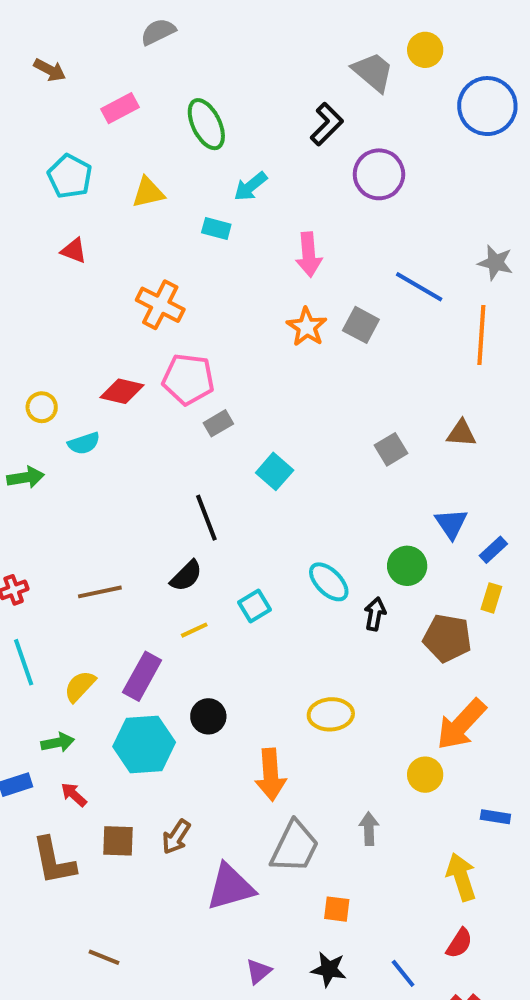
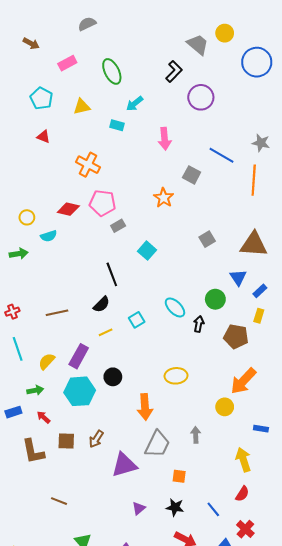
orange star: (307, 327) -> (164, 198), moved
brown triangle: (461, 433) -> (254, 244), moved, size x1.8

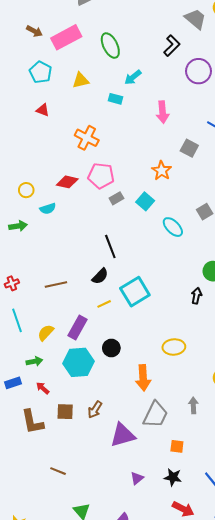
brown arrow: (31, 43) -> (34, 31), moved
pink rectangle: (67, 63) -> (66, 37), size x1.6
cyan square: (147, 251) -> (145, 201), moved
cyan ellipse: (175, 307) -> (173, 227), moved
cyan square: (137, 320) -> (135, 292), size x1.8

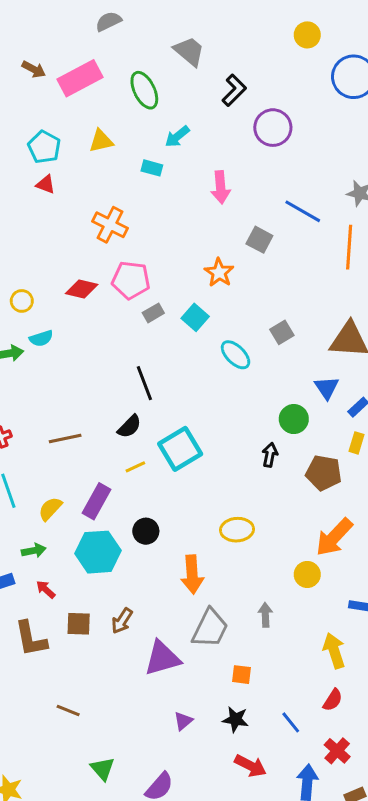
gray trapezoid: (195, 19) -> (189, 51), moved
cyan pentagon: (41, 72) -> (44, 147), moved
cyan semicircle: (48, 209) -> (41, 338), moved

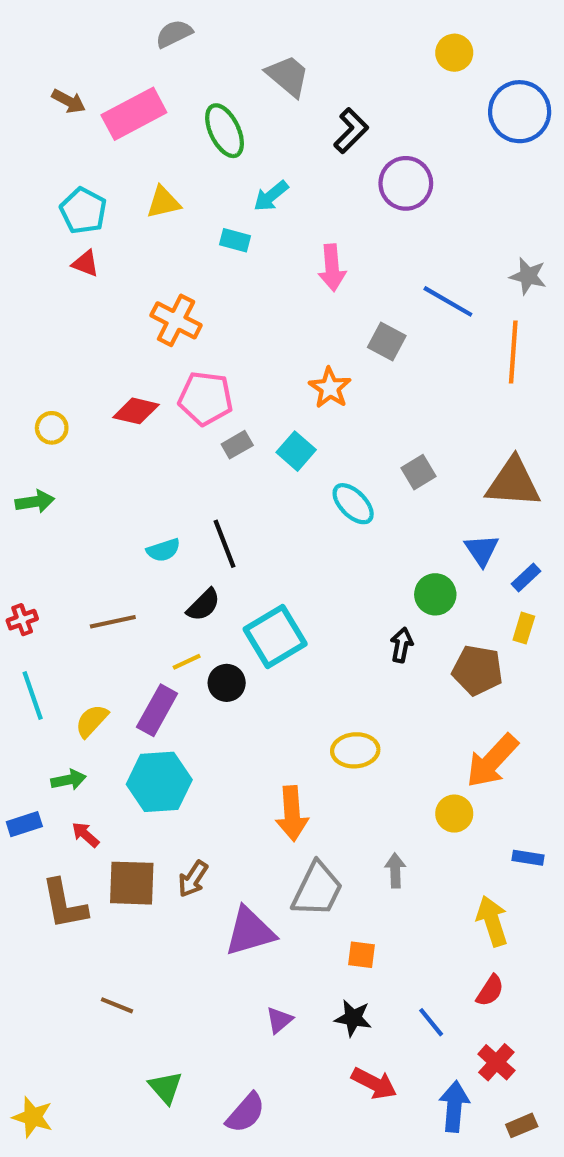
cyan semicircle: (41, 338) -> (163, 550), moved
yellow line: (135, 467) -> (187, 662), moved
black circle: (146, 531) -> (227, 683), moved
brown square: (79, 624) -> (132, 883), size x1.4

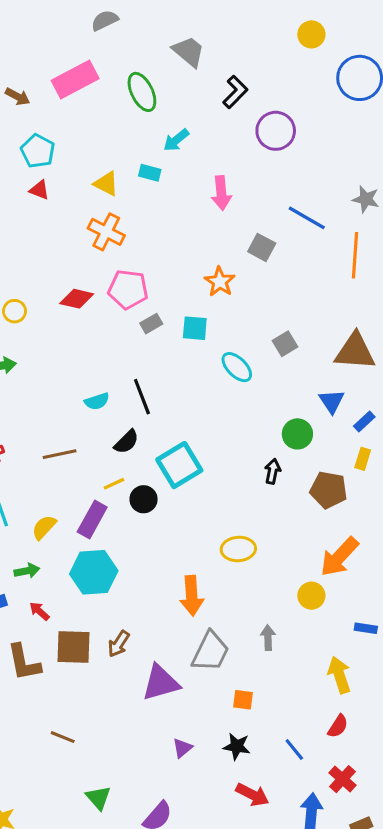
brown arrow: (69, 101) -> (18, 97), moved
yellow triangle: (163, 202) -> (106, 184), moved, turned 40
cyan square: (296, 451) -> (195, 328), turned -36

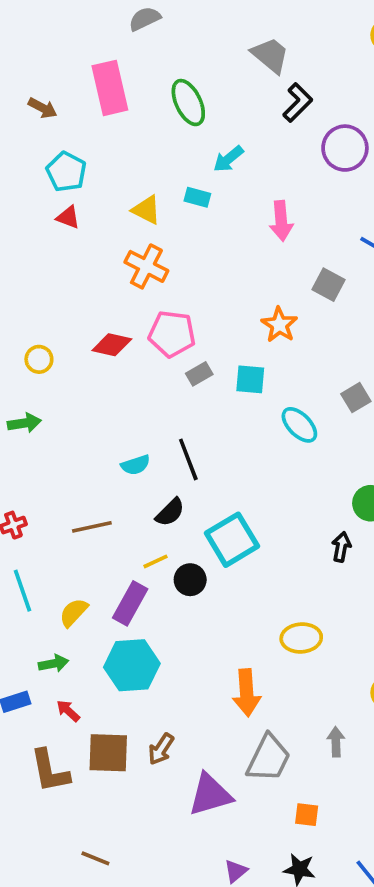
gray trapezoid: (189, 52) -> (270, 55), moved
pink rectangle: (75, 79) -> (110, 88), turned -75

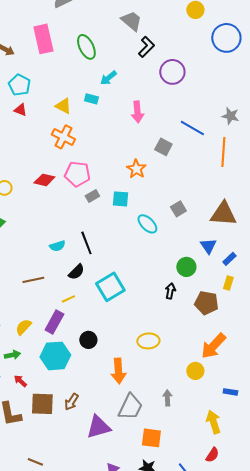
black circle: (190, 580) -> (88, 340), moved
orange square: (307, 815) -> (151, 438), size x1.5

